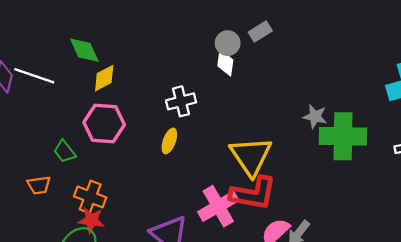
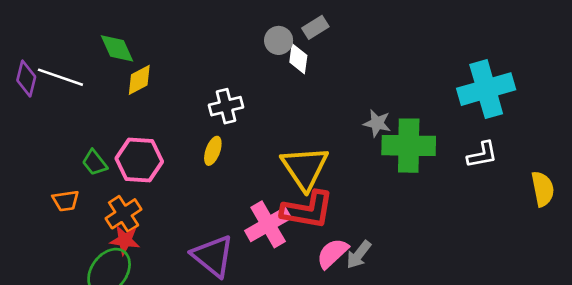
white diamond: (225, 63) -> (298, 59), moved
pink hexagon: (104, 123) -> (139, 160), moved
orange cross: (90, 197) -> (124, 214), turned 36

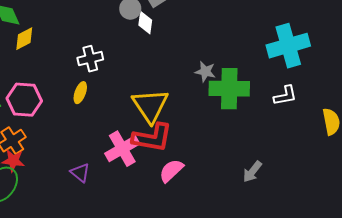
gray arrow: (359, 255) -> (252, 172), moved
purple triangle: (213, 256) -> (80, 173), size x0.6

